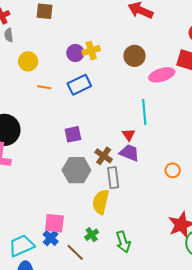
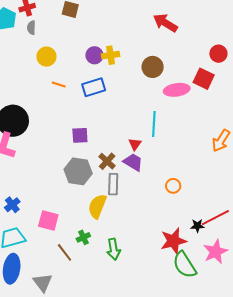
blue cross: (51, 238) -> (12, 205), moved

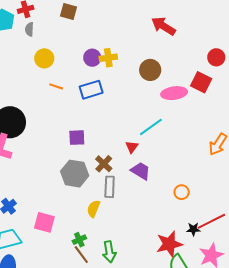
cyan line: (154, 124) -> (151, 127), turned 50
purple trapezoid: (133, 162) -> (141, 171), moved
orange circle: (173, 186) -> (182, 192), moved
yellow semicircle: (97, 206) -> (93, 209), size x0.7
brown line: (65, 252) -> (81, 255), moved

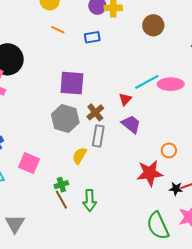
blue rectangle: (91, 90) -> (92, 37), size x0.7
pink ellipse: (174, 93) -> (171, 84), moved
purple square: (77, 138) -> (72, 83), size x1.5
red star: (169, 244) -> (150, 173), moved

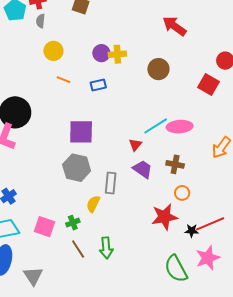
brown cross: (95, 112) -> (175, 164), moved, turned -36
pink square: (29, 163) -> (45, 227), moved
green cross: (61, 185) -> (73, 223), moved

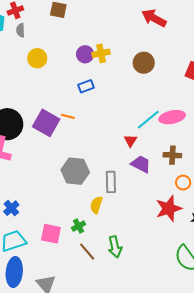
orange line: (64, 80) -> (68, 116), moved
purple square: (81, 132) -> (46, 123), moved, turned 36

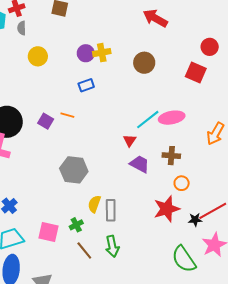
purple square: (46, 123) -> (46, 121), size x0.6
gray rectangle: (111, 182) -> (111, 210), moved

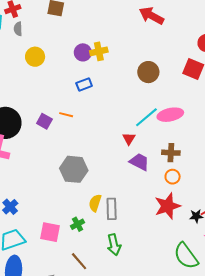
brown circle: (144, 63) -> (148, 72), moved
orange circle: (182, 183) -> (173, 177), moved
brown line: (84, 250) -> (79, 261), moved

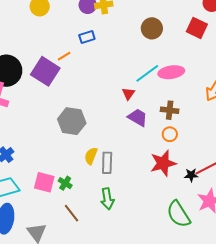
orange line: (66, 115) -> (64, 56), moved, turned -48
purple square: (44, 121) -> (45, 71), size x1.8
green cross: (78, 224) -> (65, 183), moved, turned -32

